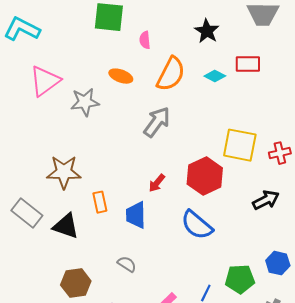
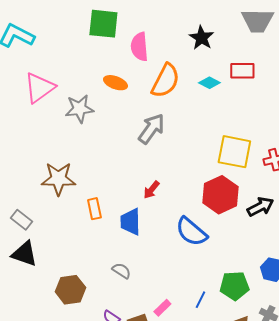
pink semicircle: (145, 40) -> (139, 47), size x1.6
red hexagon: (205, 176) -> (220, 195), moved
gray rectangle: (27, 213) -> (21, 220), size x0.7
black triangle: (66, 226) -> (24, 254), moved

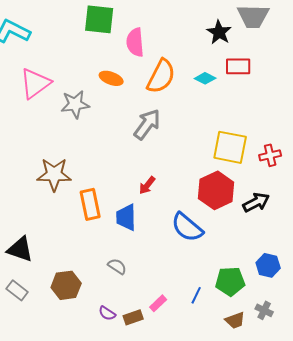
black star: (201, 38) -> (219, 32), moved
orange rectangle: (94, 209) -> (90, 204), size x1.4
gray rectangle: (21, 220) -> (17, 290), moved

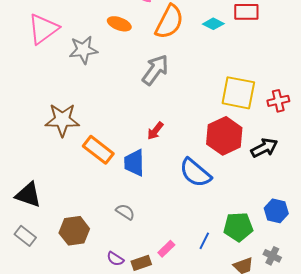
orange rectangle: (90, 204) -> (98, 150), turned -40

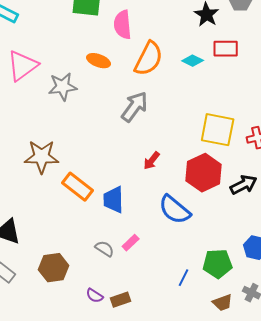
red arrow: (155, 131) -> (152, 161), moved
pink rectangle: (166, 249) -> (131, 243), moved

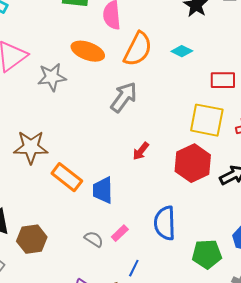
red rectangle: (226, 49) -> (223, 80), moved
orange ellipse: (99, 61) -> (88, 51), size x1.4
blue semicircle: (175, 210) -> (165, 223), moved, turned 48
brown hexagon: (54, 268) -> (32, 239), moved
blue line: (184, 278) -> (134, 268), moved

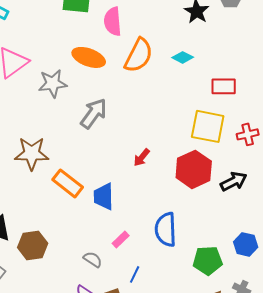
gray arrow: (124, 97) -> (94, 113), moved
gray semicircle: (94, 239) -> (93, 259), moved

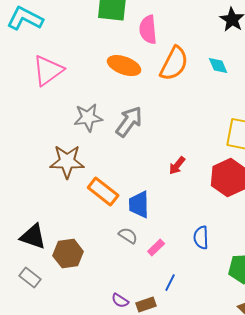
cyan diamond: (183, 57) -> (218, 66), turned 40
gray star: (53, 83) -> (88, 118), moved
blue semicircle: (166, 229) -> (201, 238), size x0.7
gray semicircle: (93, 259) -> (128, 236), moved

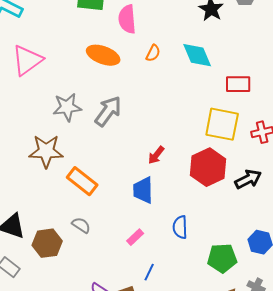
orange semicircle: (174, 64) -> (153, 53), size x0.5
cyan diamond: (218, 66) -> (197, 55), size x1.5
blue trapezoid: (139, 205) -> (143, 190), moved
gray semicircle: (128, 236) -> (81, 225), moved

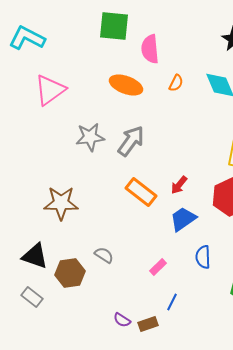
brown star: (46, 151) -> (61, 203), moved
orange rectangle: (82, 181) -> (141, 192), moved
blue trapezoid: (143, 190) -> (183, 219), moved, turned 56

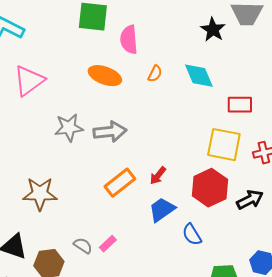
gray arrow: (131, 141) -> (110, 132), turned 48
orange rectangle: (141, 192) -> (120, 183), turned -76
blue semicircle: (203, 257) -> (192, 235), moved, turned -30
pink rectangle: (158, 267) -> (108, 244), moved

